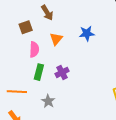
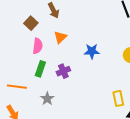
brown square: (26, 27) -> (31, 23), turned -32
blue star: (87, 33) -> (92, 51), moved

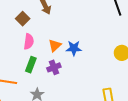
orange triangle: (60, 37) -> (55, 45), moved
blue star: (92, 51) -> (74, 48), moved

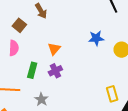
pink semicircle: (29, 42) -> (14, 48), moved
blue star: (74, 48) -> (96, 38), moved

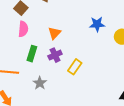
pink semicircle: (14, 48) -> (23, 29), moved
yellow rectangle: (112, 94) -> (75, 67), moved, turned 49

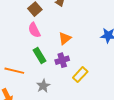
pink semicircle: (23, 29) -> (34, 30), turned 140
green rectangle: (32, 54) -> (39, 56), turned -56

